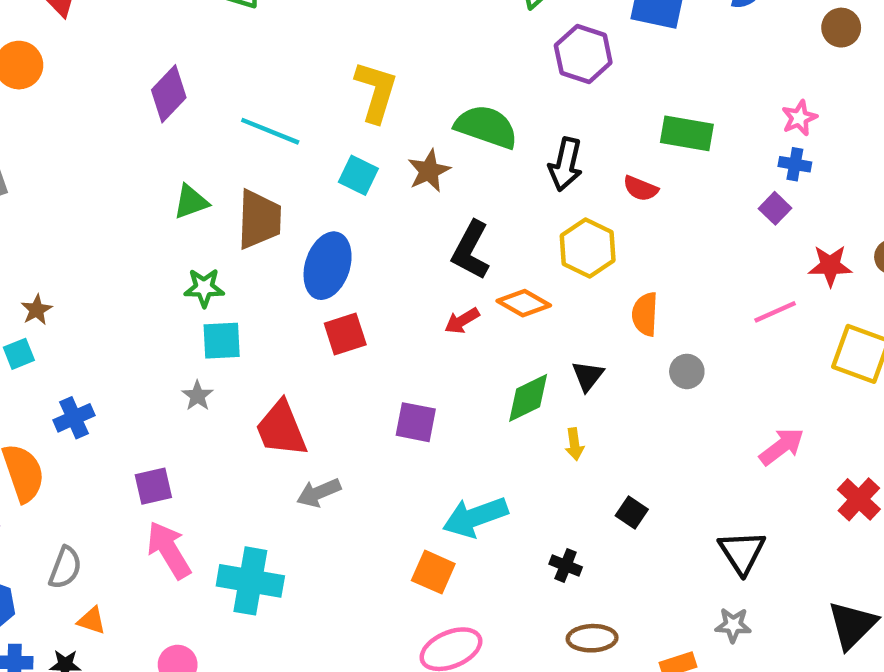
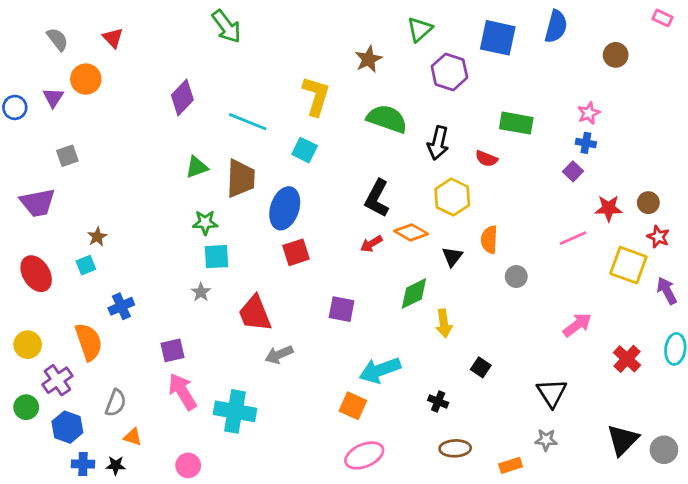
brown star: (429, 171) -> (369, 59), moved
black triangle: (588, 376) -> (452, 257), moved
yellow arrow: (574, 444) -> (444, 323), size x1.4

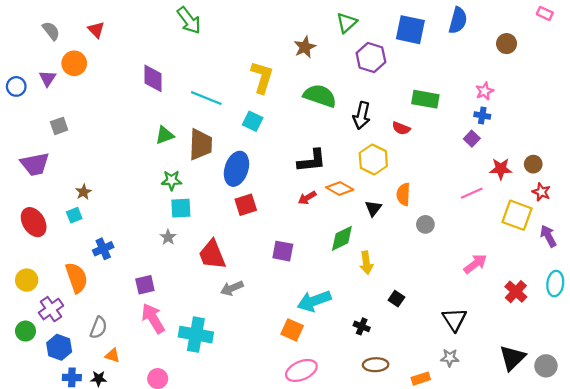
purple diamond: (182, 98) -> (153, 78), turned -44
black L-shape: (377, 198) -> (312, 161), turned -124

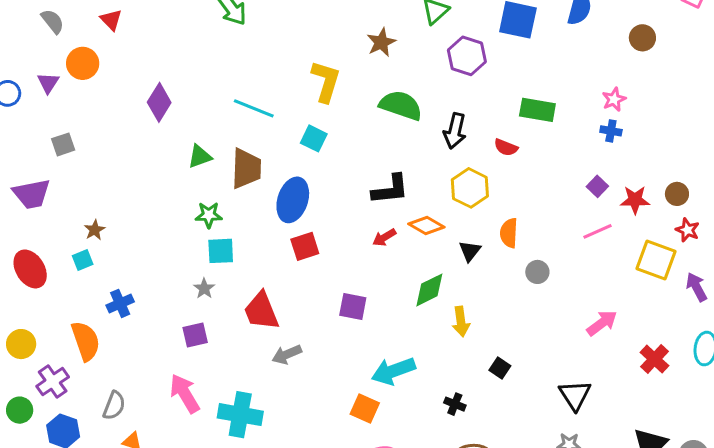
purple diamond: (153, 78) -> (159, 102), moved, turned 32
purple square: (472, 139) -> (597, 186), moved
purple square: (145, 285) -> (195, 335), moved

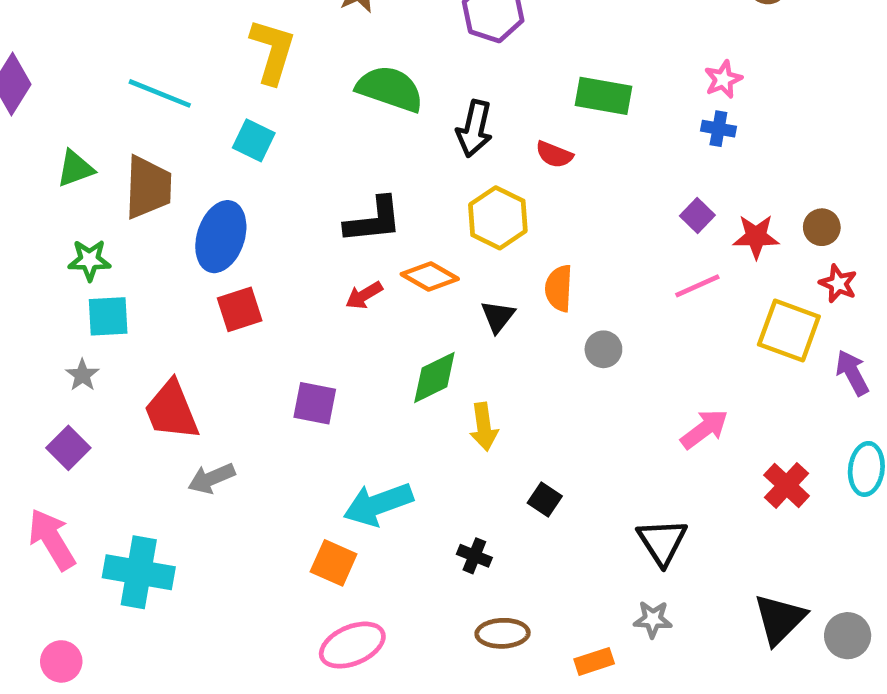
purple square: (195, 335) -> (68, 448), turned -32

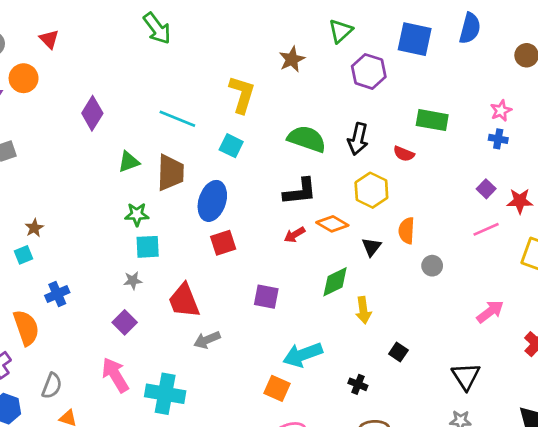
green semicircle: (390, 89) -> (307, 139), moved
gray star: (82, 375) -> (133, 281), turned 30

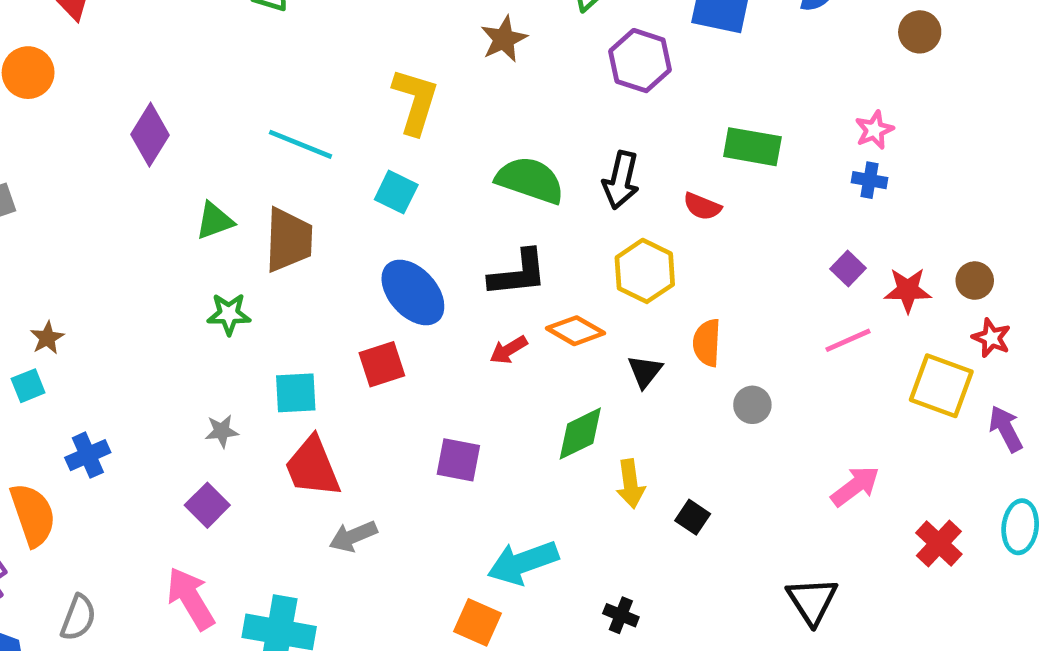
blue ellipse: (212, 201) -> (413, 292), moved, turned -60
cyan square: (148, 247) -> (296, 393), moved
black square: (398, 352) -> (693, 517), moved

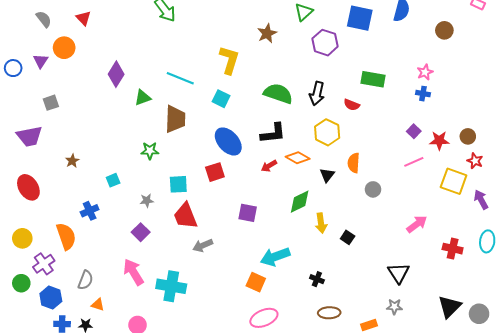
green triangle: (215, 221) -> (143, 98), moved
cyan square: (28, 386) -> (113, 180), moved
red cross: (939, 543) -> (453, 249), turned -30

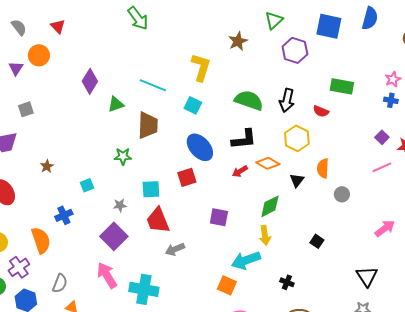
yellow arrow: (321, 223) -> (265, 235), moved
purple square: (141, 232) -> (114, 236), size x1.5

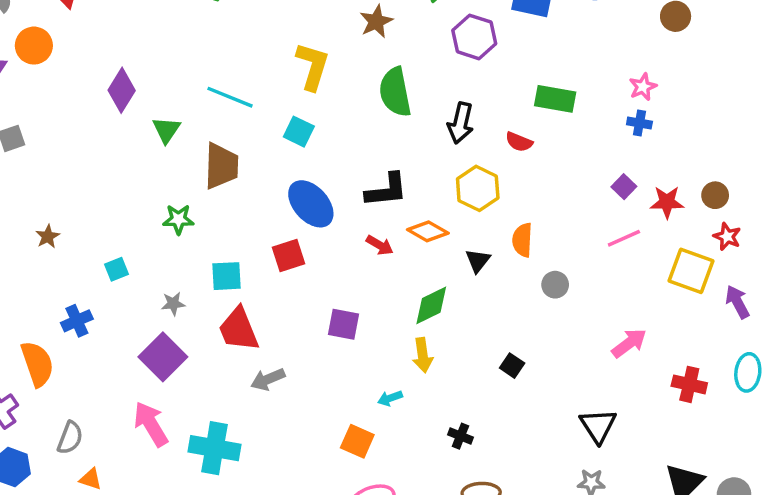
green semicircle: (249, 100) -> (395, 92), moved, turned -120
green triangle: (116, 104) -> (166, 130), turned -36
red arrow: (240, 171) -> (380, 245), turned -119
cyan arrow: (246, 260) -> (390, 398), size x0.5

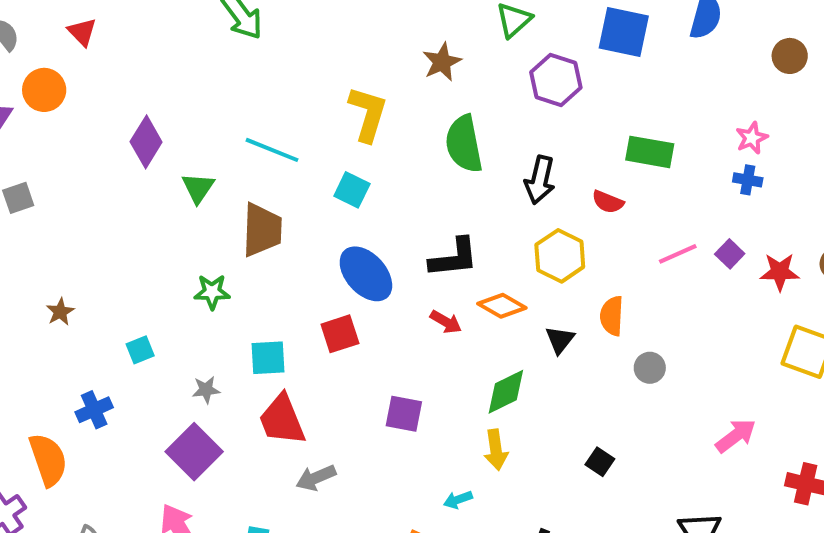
pink line: (624, 238) -> (678, 254), moved

